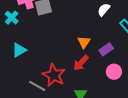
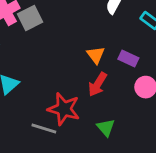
purple rectangle: (106, 49) -> (128, 58), turned 72

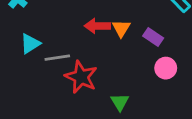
red arrow: (98, 84) -> (97, 26), moved, turned 50
gray line: (44, 128) -> (57, 58), moved, turned -35

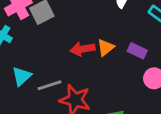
orange triangle: (121, 28) -> (106, 47), turned 30

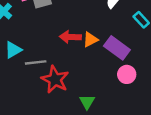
purple rectangle: (137, 51) -> (117, 48), size x1.5

